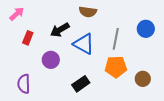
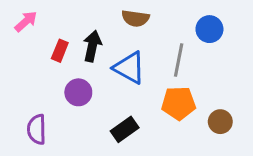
blue circle: (146, 29) -> (209, 29), moved
black arrow: (60, 30) -> (92, 46), turned 132
red rectangle: (28, 38) -> (60, 51), moved

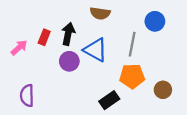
pink arrow: (26, 21) -> (19, 48), moved
purple circle: (78, 92) -> (69, 61), moved
black rectangle: (125, 129) -> (109, 100), moved

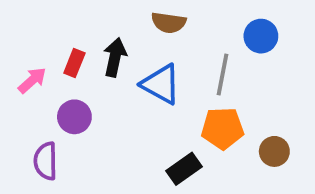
purple circle: (69, 61) -> (74, 117), moved

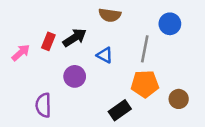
black arrow: (115, 57) -> (75, 38), turned 45
blue triangle: (161, 84) -> (105, 55), size x0.6
purple circle: (74, 117) -> (75, 76), moved
purple semicircle: (46, 161) -> (43, 105), moved

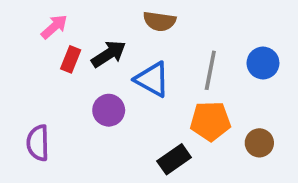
blue circle: (170, 24) -> (263, 63), moved
pink arrow: (21, 53) -> (54, 27), moved
blue triangle: (105, 55) -> (152, 79), size x1.5
purple semicircle: (43, 105) -> (38, 143), moved

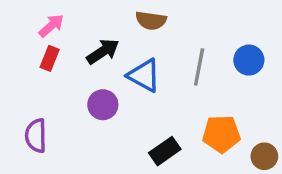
red rectangle: (71, 59) -> (50, 58), moved
orange pentagon: (210, 121) -> (221, 134), moved
brown circle: (259, 143) -> (264, 156), moved

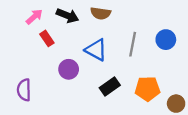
black arrow: (103, 51) -> (67, 16), moved, turned 55
red rectangle: (50, 58) -> (47, 38), moved, turned -56
black rectangle: (165, 151) -> (110, 86), moved

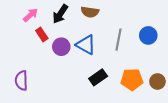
black arrow: (67, 16) -> (60, 14), turned 102
purple circle: (69, 69) -> (61, 47), moved
brown circle: (176, 104) -> (157, 81), moved

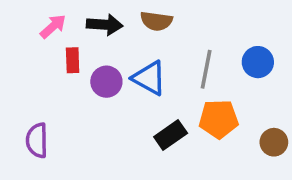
black arrow: (60, 14) -> (105, 25), turned -120
red rectangle: (42, 34) -> (73, 60), turned 32
orange pentagon: (132, 79) -> (219, 119), moved

